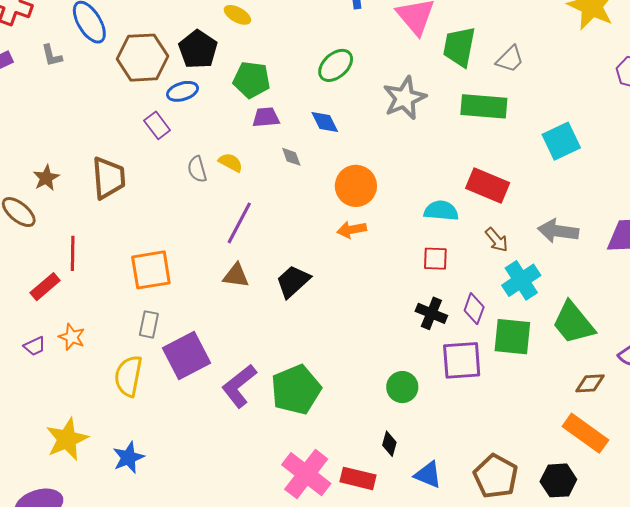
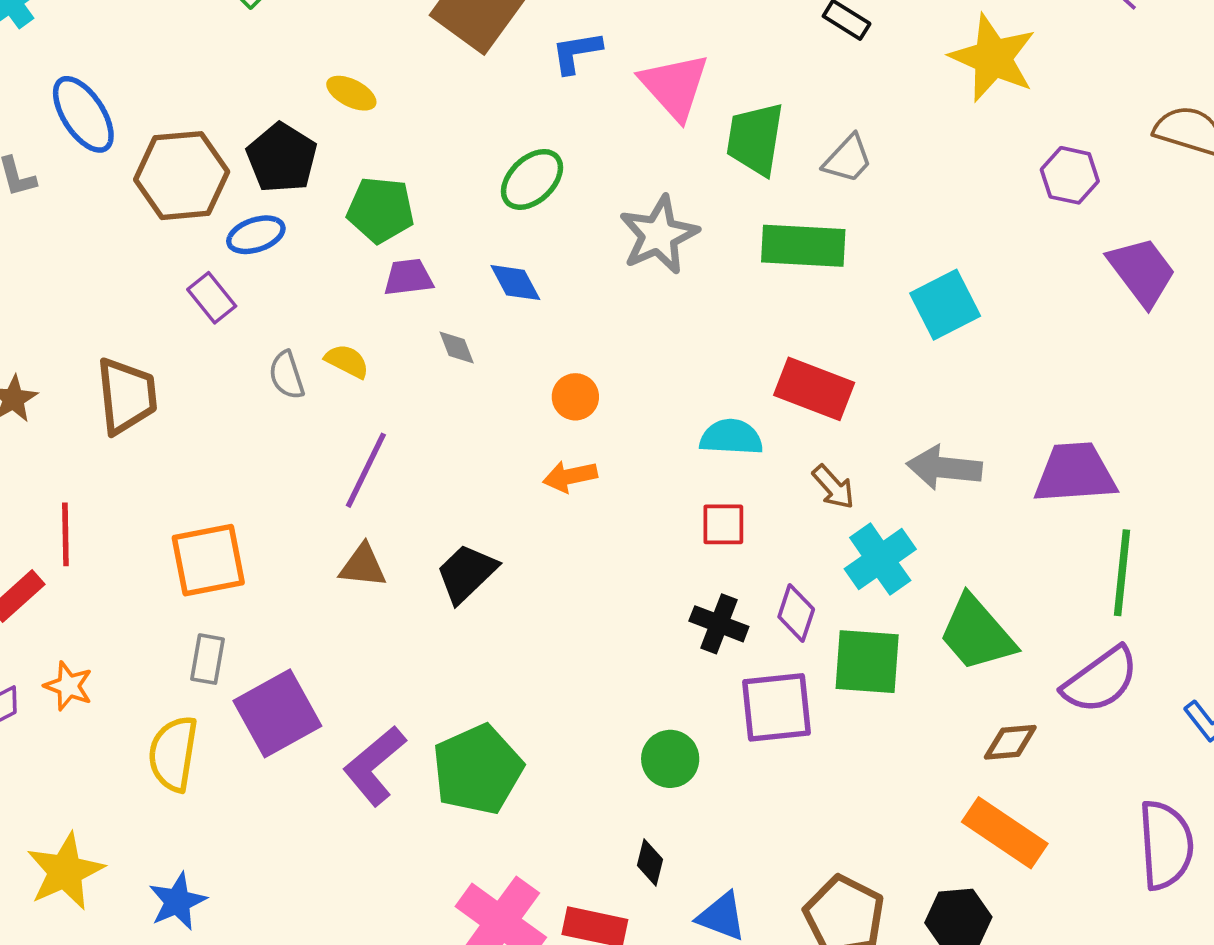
orange circle: (356, 186) -> (575, 397), size x0.6

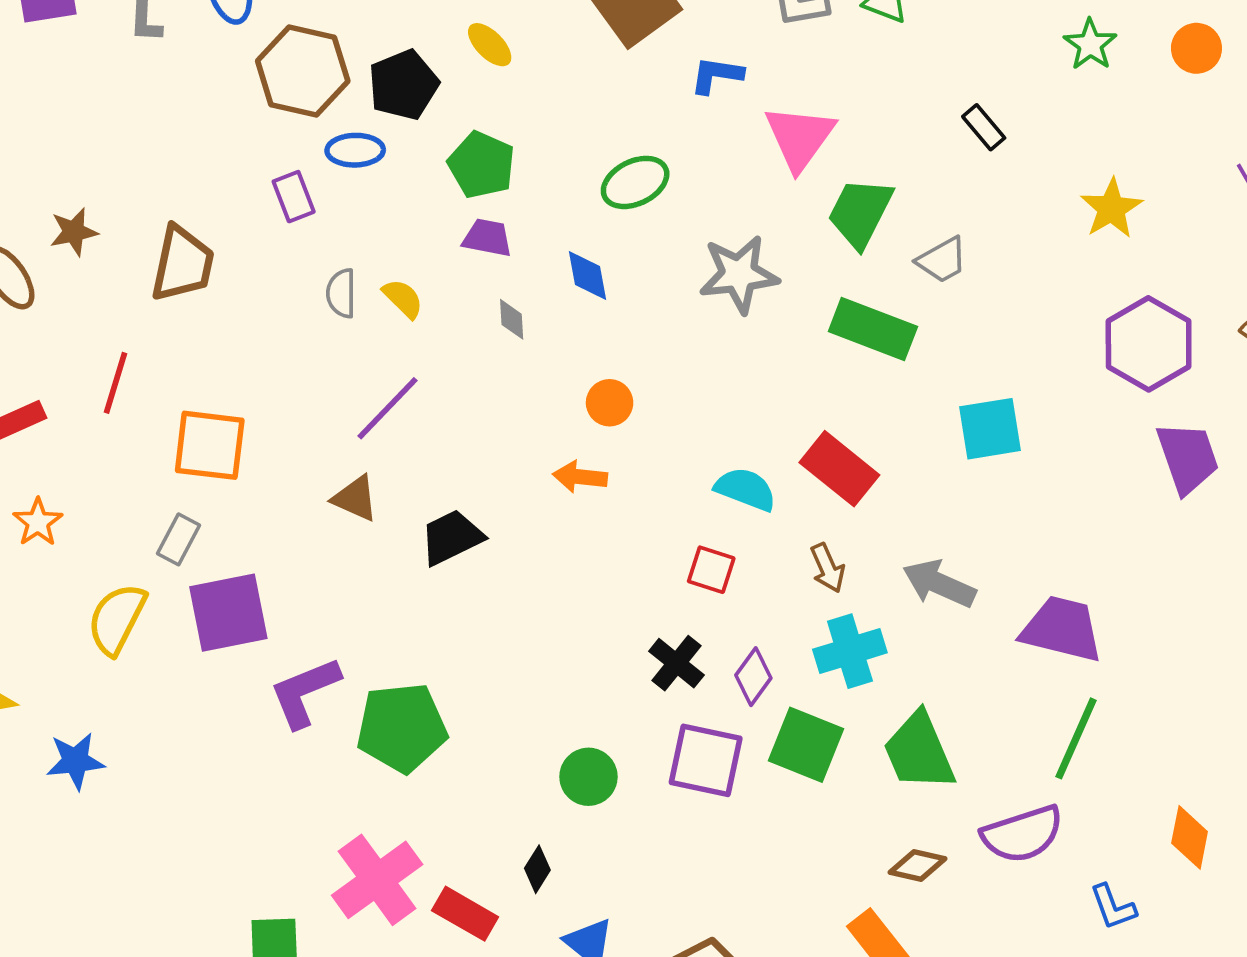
yellow star: (993, 58) -> (1111, 208), size x0.7
purple hexagon: (1070, 175) -> (1149, 344), size x1.6
red line: (65, 534) -> (116, 383), moved

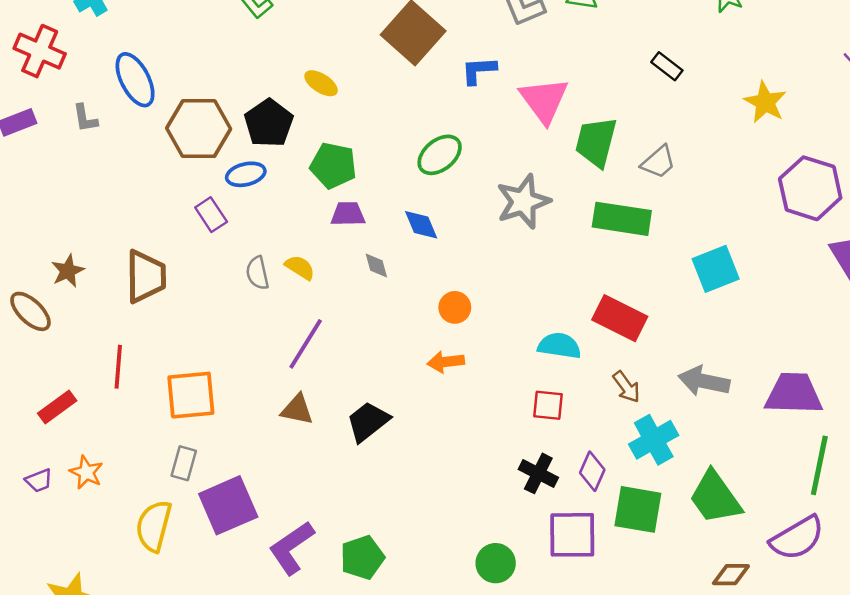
green pentagon: (402, 728) -> (362, 557), size x0.7

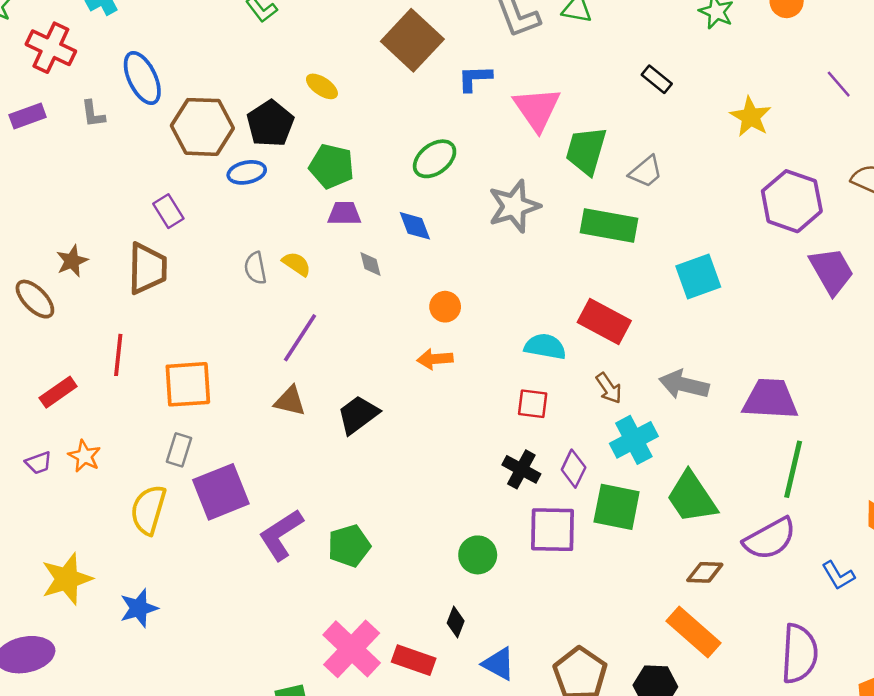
purple rectangle: (211, 215) -> (168, 211), moved

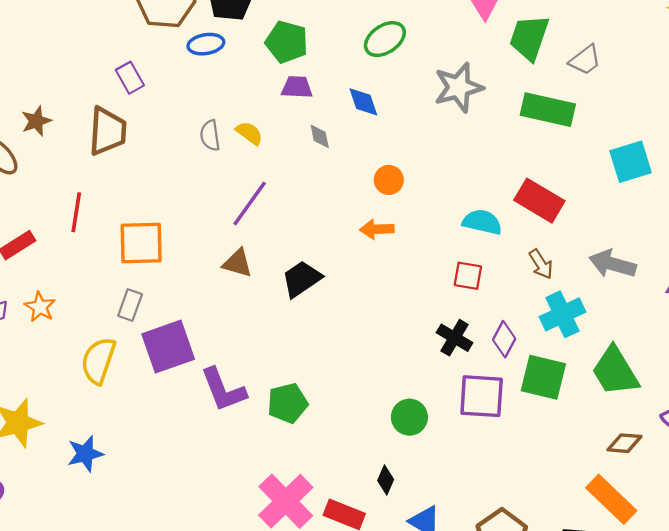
purple L-shape: (281, 535) -> (223, 390), turned -81

